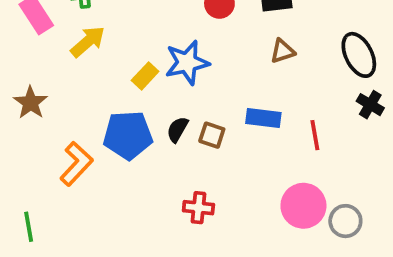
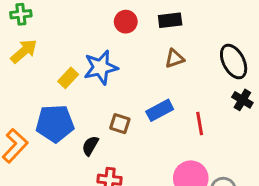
blue rectangle: (263, 118) -> (160, 110), turned -35
black semicircle: (177, 129) -> (90, 146), moved

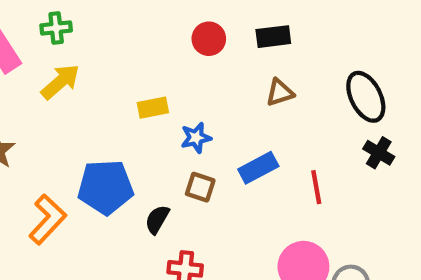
blue star: (101, 67) -> (196, 138), moved, size x0.6
yellow rectangle: (68, 78) -> (153, 108), moved, turned 36

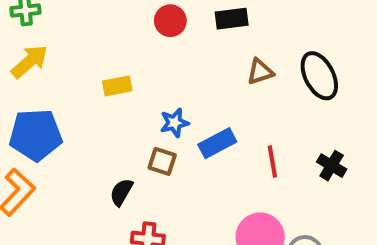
brown triangle: (280, 92) -> (260, 72), moved
blue star: (196, 138) -> (174, 123), moved
black cross: (379, 153) -> (332, 166), moved
blue pentagon: (106, 187) -> (36, 135), moved

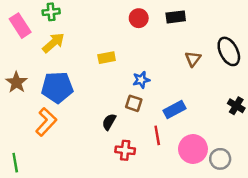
brown triangle: (260, 72) -> (193, 59), moved, turned -35
blue rectangle: (217, 143) -> (174, 109), moved
red line: (272, 161) -> (157, 135), moved

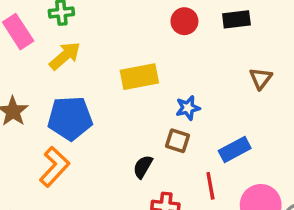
yellow rectangle: (107, 58) -> (139, 77), size x1.5

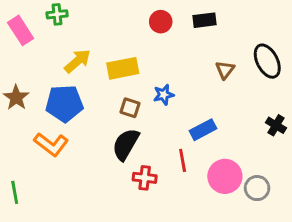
yellow arrow: (65, 56) -> (77, 61), moved
brown square: (177, 141) -> (130, 108), moved
orange L-shape: (54, 167) -> (51, 144), turned 84
black semicircle: (143, 167) -> (126, 144), size x1.6

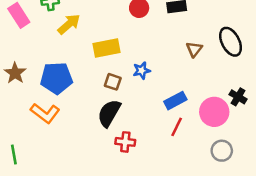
yellow arrow: (77, 61) -> (69, 24), moved
red line: (183, 160) -> (177, 127), moved, turned 36
pink circle: (225, 176) -> (214, 112), moved

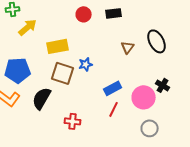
brown square: (113, 82) -> (63, 73), size x1.6
black semicircle: (109, 113) -> (42, 98), moved

